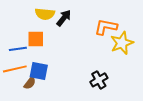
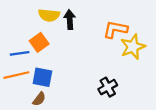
black arrow: (64, 18) -> (70, 20), turned -42
orange square: (36, 39) -> (39, 42), turned -36
brown semicircle: (30, 83) -> (39, 99), moved

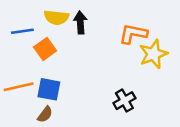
blue line: (20, 53) -> (22, 31), moved

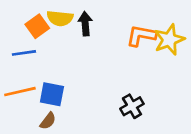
blue line: (22, 31) -> (24, 53), moved
orange square: (45, 49) -> (37, 26), moved
yellow star: (153, 54) -> (169, 40), moved

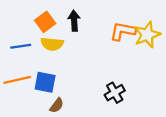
yellow semicircle: (60, 18) -> (52, 44), moved
orange square: (37, 26) -> (45, 22), moved
brown semicircle: (48, 121) -> (57, 105), moved

